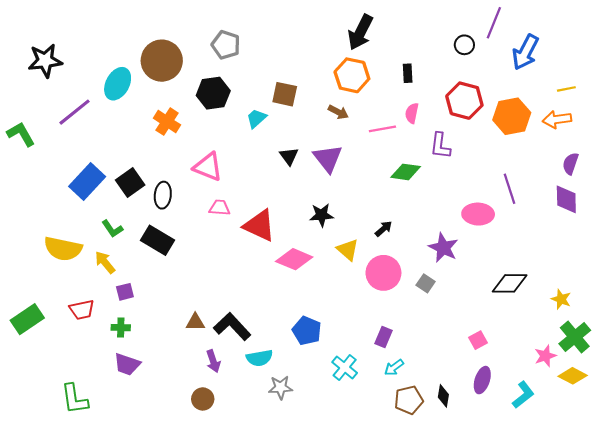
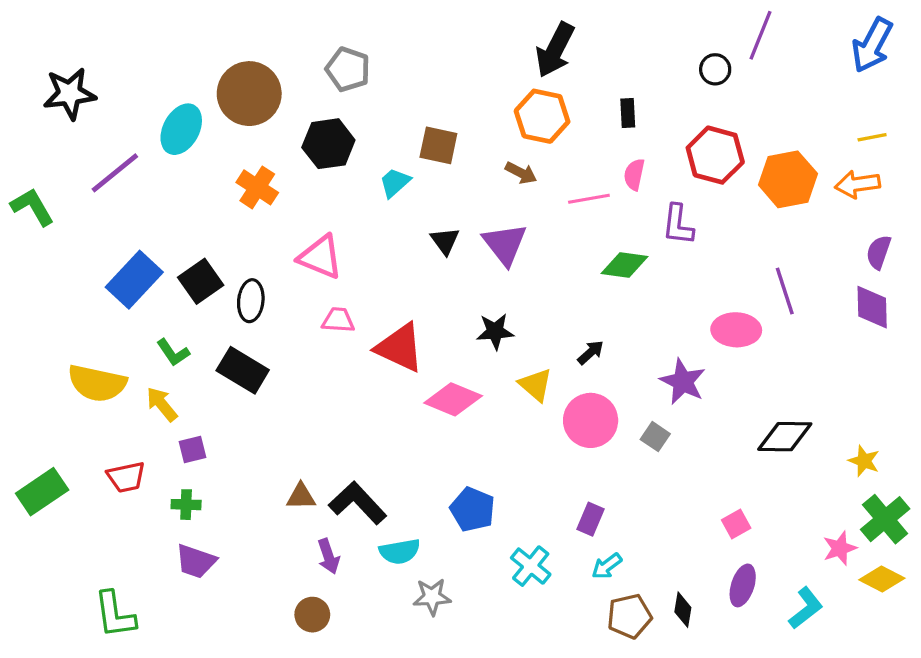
blue arrow: (525, 52) -> (872, 45), moved

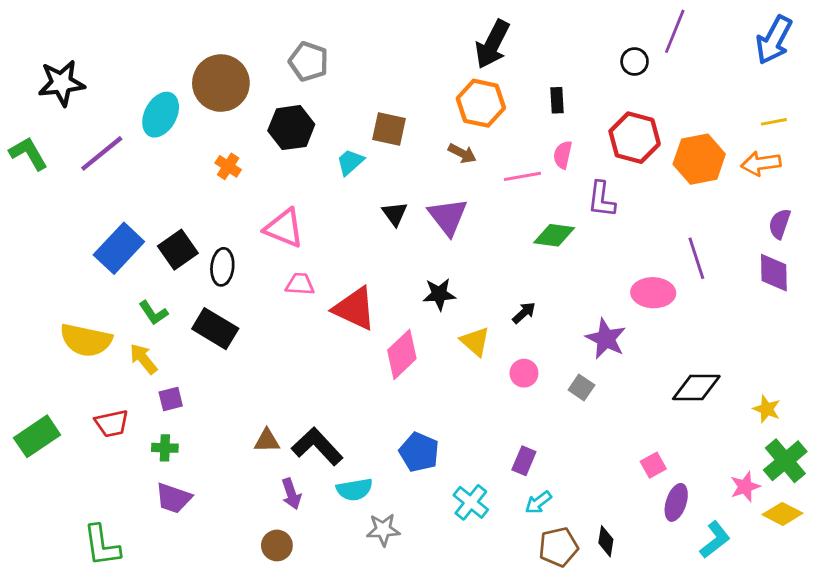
orange cross: (257, 187) -> (228, 166), size x0.7
green L-shape: (32, 207) -> (28, 153), moved
pink diamond: (453, 399) -> (402, 354), turned -66
pink circle: (591, 420) -> (524, 373), size x0.6
purple ellipse: (743, 585) -> (676, 502), moved

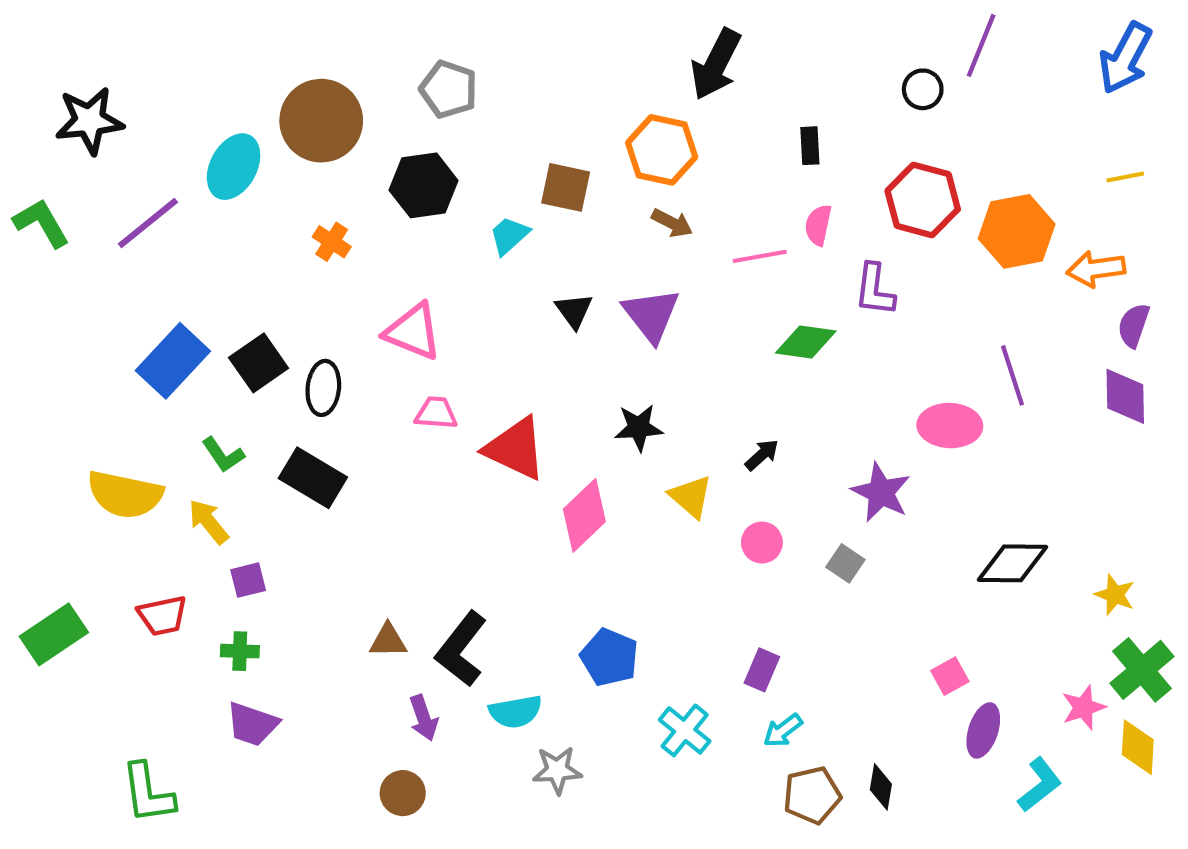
orange hexagon: (481, 103) -> (662, 150), moved
orange arrow: (761, 163) -> (1096, 269), moved
black L-shape: (317, 446) -> (461, 649), turned -99
yellow diamond: (782, 514) -> (1138, 747), turned 66

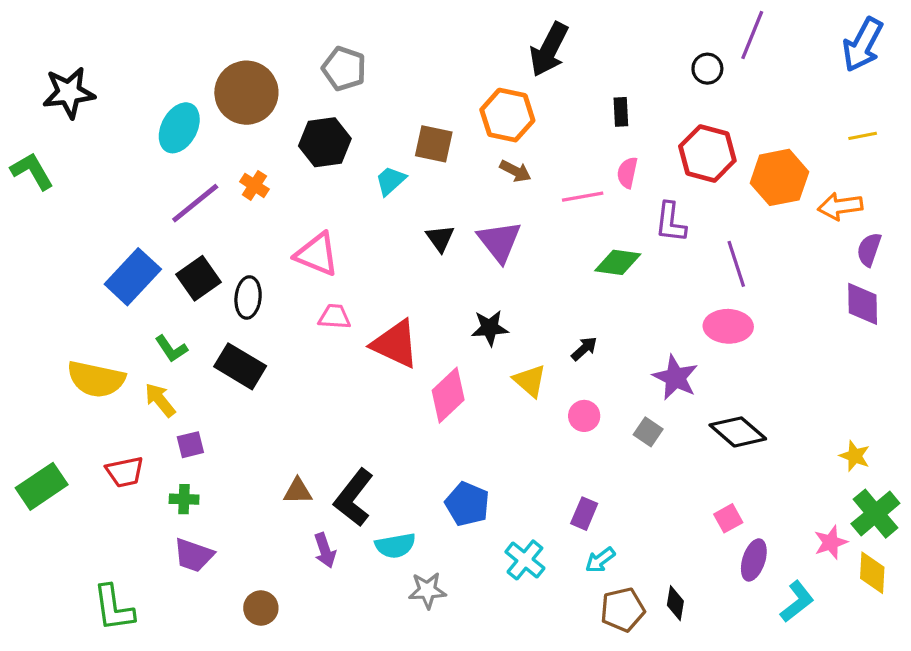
purple line: (148, 223) -> (195, 203), moved
purple line: (1012, 375) -> (736, 264), moved
black diamond: (1012, 563) -> (738, 432), moved, turned 40
brown circle: (403, 793) -> (261, 608), moved

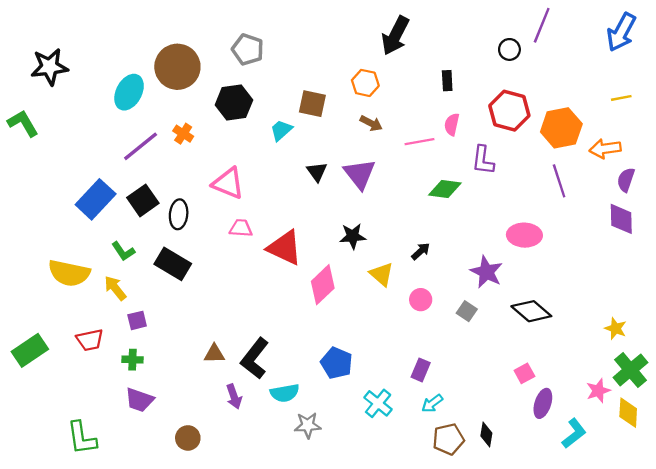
orange hexagon: (507, 115) -> (365, 83), size x0.7
purple line: (736, 264) -> (559, 181), moved

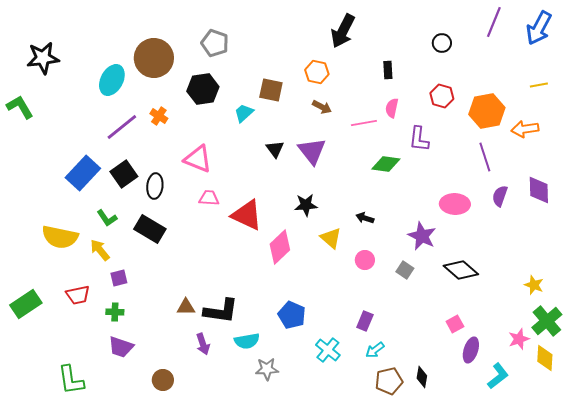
purple line: (542, 25) -> (494, 22), moved
red hexagon: (509, 111) -> (442, 96), size x0.7
purple semicircle: (626, 180) -> (500, 196), moved
black arrow: (421, 251) -> (365, 218), turned -120
black L-shape: (255, 358) -> (221, 311), turned -120

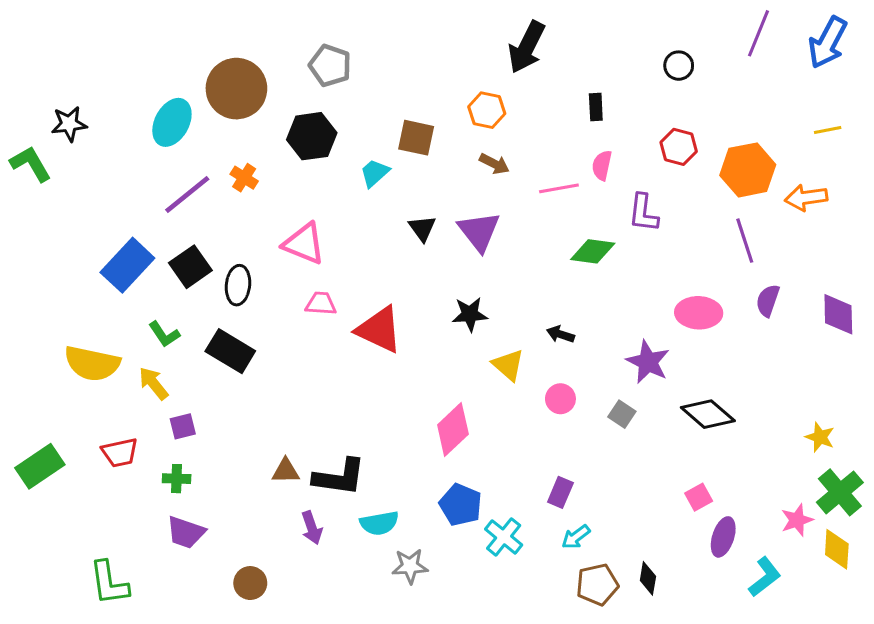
black star: (43, 58) -> (69, 124), moved, size x0.7
purple diamond: (539, 190) -> (838, 314), moved
pink diamond: (280, 247) -> (453, 429), moved
blue pentagon: (292, 315) -> (461, 505), moved

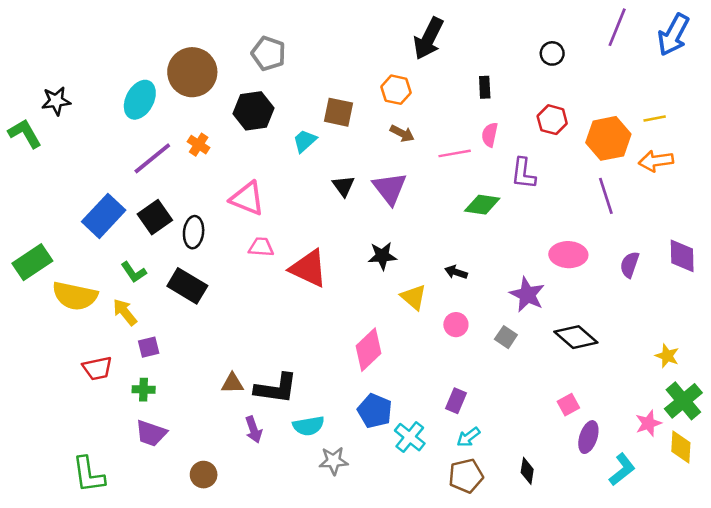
yellow line: (828, 130) -> (655, 118), moved
purple semicircle: (768, 300) -> (630, 265), moved
green rectangle: (40, 466) -> (32, 262), moved
brown pentagon: (597, 585) -> (466, 476), moved

